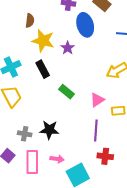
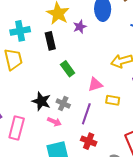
gray cross: (25, 134) -> (63, 103), moved
pink arrow: (57, 159) -> (54, 122), moved

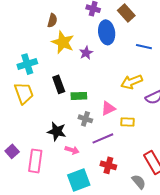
black rectangle: (50, 41) -> (59, 84), moved
green rectangle: (68, 69) -> (79, 96), turned -49
gray cross: (63, 103) -> (85, 119), moved
purple line: (86, 114) -> (103, 138), turned 55

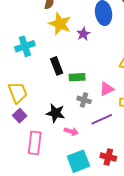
yellow trapezoid: (24, 93) -> (18, 93), moved
purple square: (12, 151) -> (20, 116), moved
red cross: (108, 165) -> (108, 157), moved

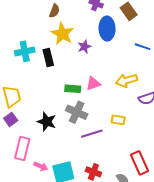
black rectangle: (57, 66) -> (48, 58), moved
pink triangle: (107, 89) -> (93, 84), moved
gray cross: (84, 100) -> (77, 112), size x1.5
pink arrow: (71, 131) -> (41, 166), moved

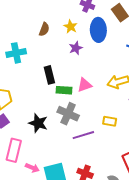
brown semicircle: (54, 11) -> (44, 29), moved
yellow star: (62, 34) -> (71, 27), moved, size x0.6
black rectangle: (48, 58) -> (49, 75), moved

